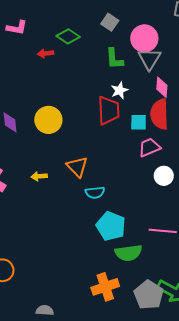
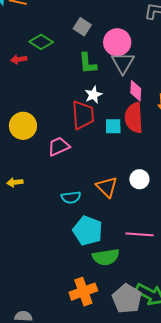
pink trapezoid: (149, 147) -> (59, 146), moved
orange triangle: (77, 167) -> (107, 187), moved

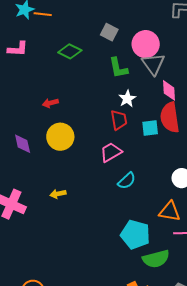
red arrow: (19, 59) -> (50, 103), moved
red trapezoid: (83, 115) -> (119, 120), size x0.7
pink trapezoid: (59, 146) -> (111, 152), moved
orange triangle: (107, 187) -> (170, 211), moved, turned -30
cyan semicircle: (71, 197) -> (127, 181), moved, turned -30

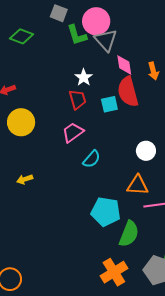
green L-shape: (118, 68) -> (77, 35), moved
green semicircle: (156, 259) -> (129, 234), turned -48

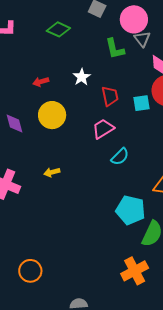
green L-shape: (77, 35) -> (115, 49), moved
gray triangle: (106, 40) -> (142, 39), size x0.7
white star: (84, 77) -> (82, 77), moved

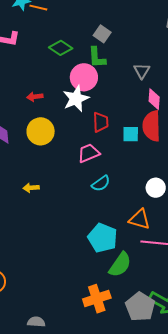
pink circle: (134, 19) -> (84, 77), moved
green L-shape: (115, 49) -> (97, 57), moved
white star: (82, 77) -> (76, 99), size x1.5

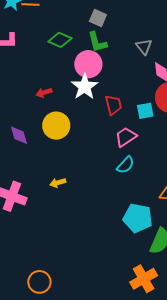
pink trapezoid: (89, 153) -> (126, 137), moved

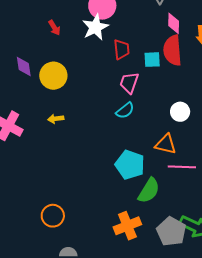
red arrow: (44, 93) -> (54, 28), turned -112
yellow circle: (56, 126) -> (53, 76), moved
pink trapezoid: (126, 137) -> (129, 83), turned -45
orange circle: (39, 282) -> (53, 216), moved

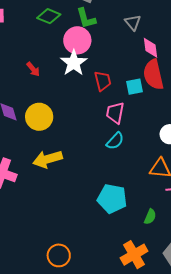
yellow arrow: (56, 119) -> (48, 159), size x1.8
cyan pentagon: (130, 165) -> (112, 199), moved
green semicircle: (149, 191) -> (150, 217), size x0.6

